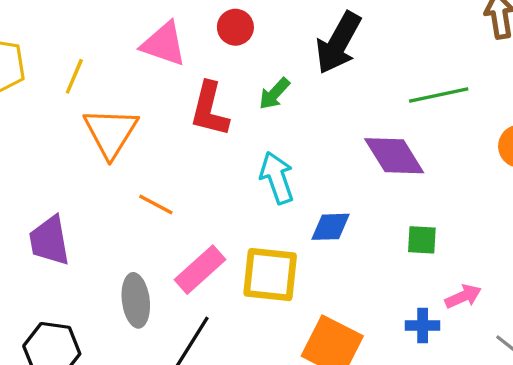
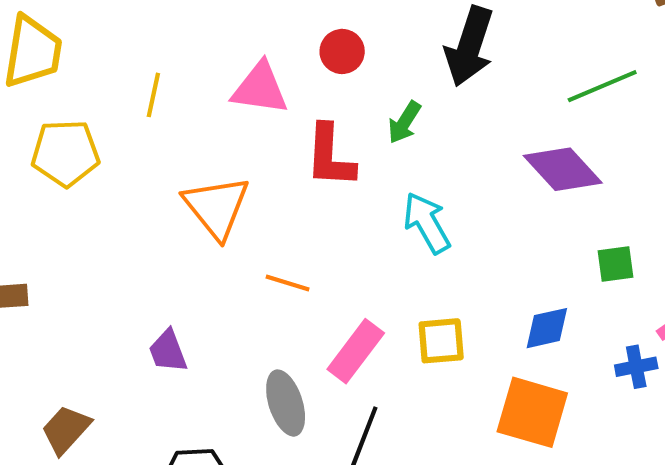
yellow line: (74, 76) -> (153, 95), moved
blue diamond: (330, 227) -> (547, 328), moved
purple trapezoid: (49, 241) -> (168, 351), size x0.7
yellow square: (270, 275) -> (441, 341), size x0.7

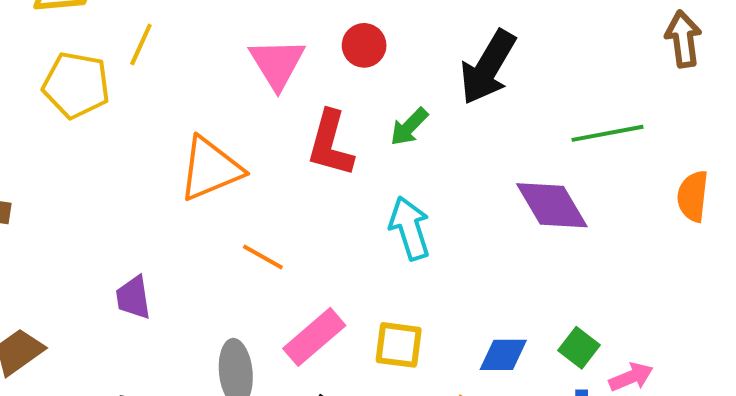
pink triangle: (260, 88) -> (277, 64), turned 38
yellow line: (153, 95) -> (141, 45), moved
orange triangle: (216, 207) -> (210, 169), turned 34
green square: (616, 264) -> (579, 348), moved, turned 33

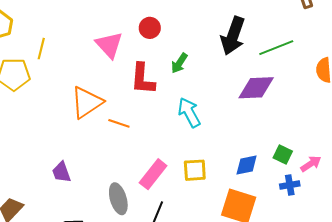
black arrow: (488, 67) -> (233, 36), moved
purple diamond: (552, 205) -> (256, 88), turned -51
orange line: (263, 257) -> (119, 123), moved

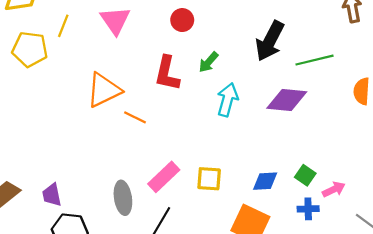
pink triangle: (109, 45) -> (115, 20), moved
cyan arrow: (189, 112) -> (227, 100), moved, turned 36
purple trapezoid: (61, 172) -> (52, 195), moved

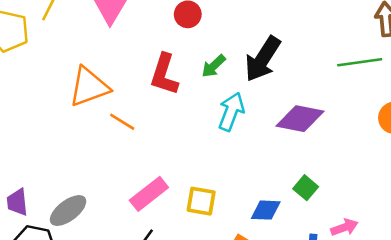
black arrow: (270, 41) -> (263, 59), moved
green line: (314, 60) -> (360, 62), moved
green square: (305, 175) -> (306, 188), moved
gray ellipse: (123, 198) -> (68, 211), moved, turned 56

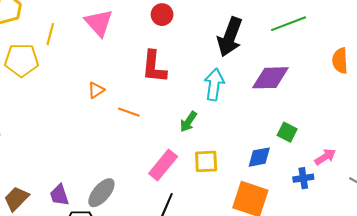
green line: (360, 62) -> (289, 24), moved
green arrow: (214, 66) -> (188, 122), moved
orange triangle: (89, 87) -> (96, 90), size x0.5

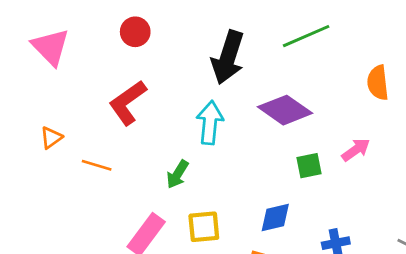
red L-shape: (154, 67) -> (128, 103), turned 52
purple diamond: (270, 78) -> (285, 110), turned 39
green square: (287, 132) -> (309, 166), moved, turned -36
pink arrow: (325, 157) -> (356, 150), moved

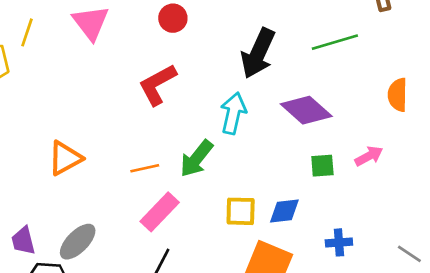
orange triangle: (51, 138) -> (65, 158), moved, size x1.6
orange line: (97, 165) -> (145, 168), moved, turned -36
green arrow: (177, 174) -> (196, 159), size x1.4
yellow square: (204, 227) -> (241, 211), moved

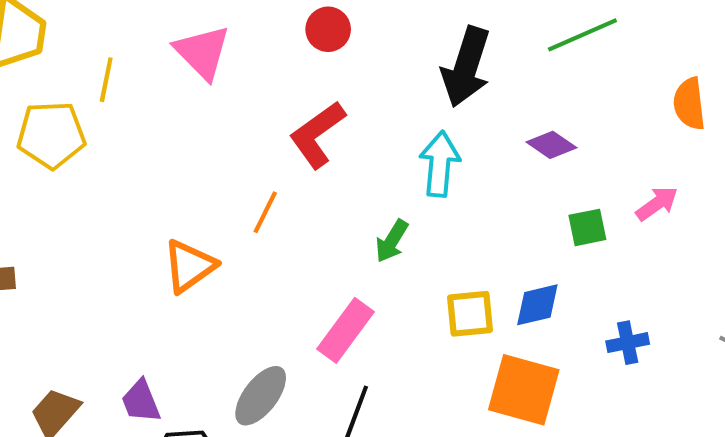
purple diamond: (306, 110) -> (551, 145), size x0.6
green arrow: (196, 159) -> (392, 241), size x0.7
orange line: (145, 168) -> (265, 212), moved, turned -44
gray ellipse: (78, 242) -> (261, 396), moved

